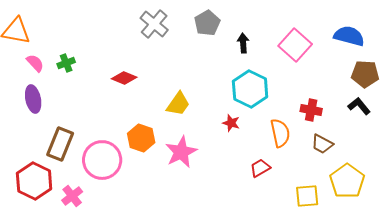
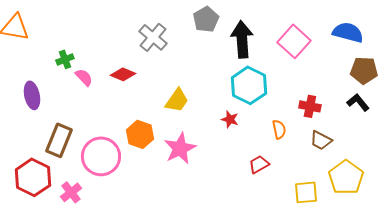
gray cross: (154, 24) -> (153, 37), moved
black arrow: (243, 43) -> (242, 39), size x1.8
pink semicircle: (35, 63) -> (84, 77), moved
orange semicircle: (280, 133) -> (279, 129), size x0.7

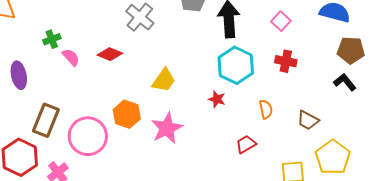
pink square: (294, 41) -> (281, 21), size x0.6
red cross: (310, 106) -> (286, 61), moved

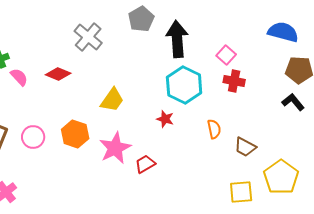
pink square: (281, 21) -> (226, 55), moved
brown trapezoid: (308, 120) -> (245, 147), moved
pink circle: (88, 136) -> (33, 137), moved, size x0.6
red trapezoid: (246, 144) -> (145, 164), moved

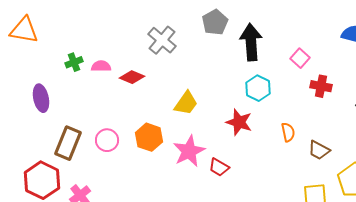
pink semicircle: (19, 77) -> (101, 66), moved, turned -48
red cross: (234, 81) -> (321, 86), moved
cyan hexagon: (184, 85) -> (258, 88), size x0.7
red star: (165, 119) -> (239, 122), size x1.5
red trapezoid: (145, 164) -> (219, 167), turned -120

